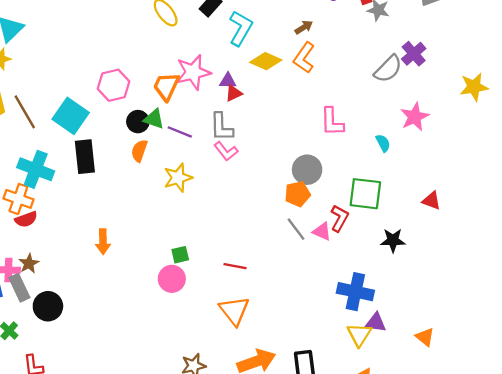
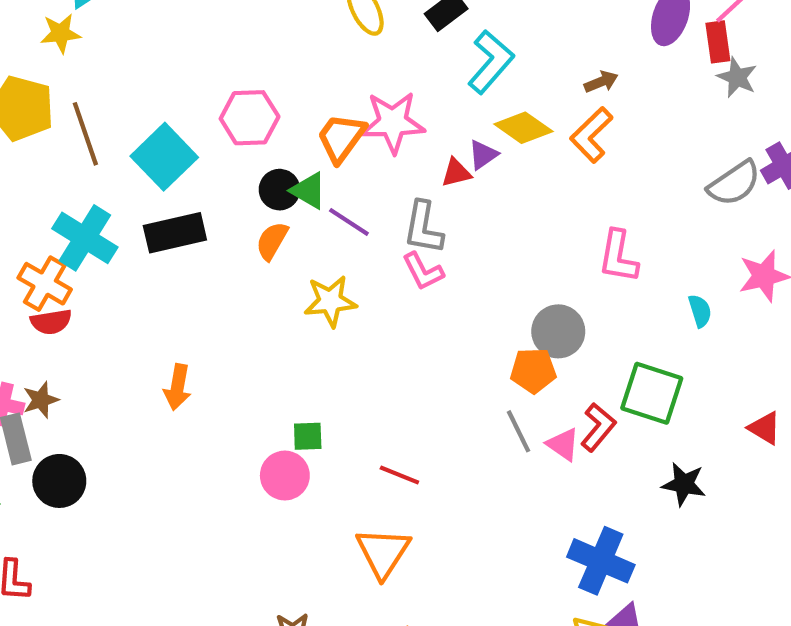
purple triangle: (228, 81) -> (483, 155), moved, turned -48
black rectangle: (85, 157) -> (175, 233), turned 72

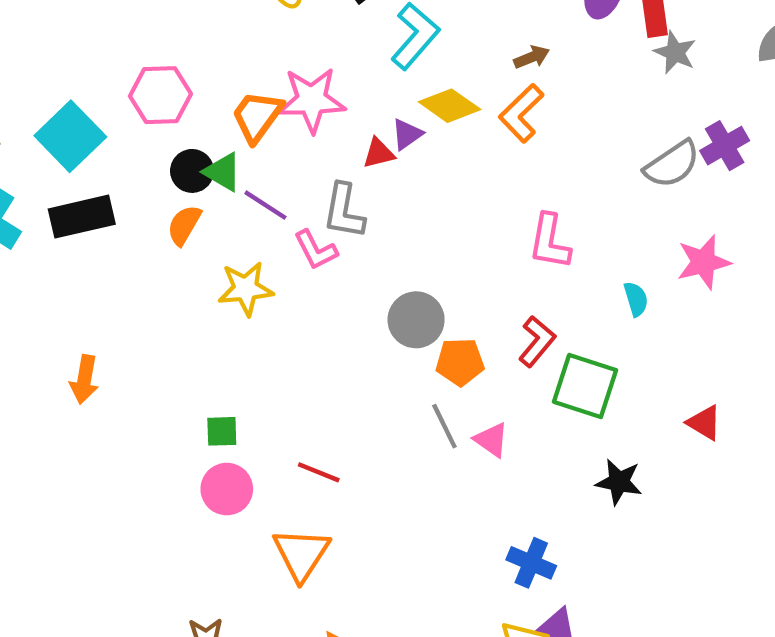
pink L-shape: (423, 271) -> (316, 250), moved
gray circle: (558, 331) -> (416, 320), moved
red L-shape: (598, 427) -> (537, 341), moved
pink circle: (285, 476) -> (227, 489), moved
blue cross: (601, 561) -> (531, 563), size x0.7

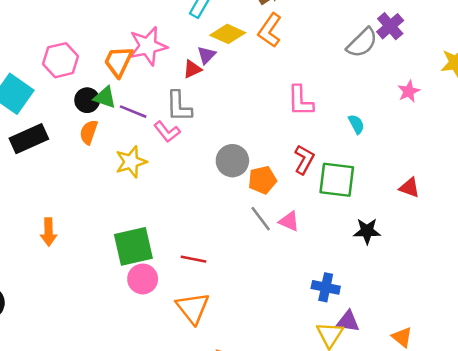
pink star: (704, 262) -> (409, 91), moved, size x0.7
green square: (222, 431) -> (133, 246), size x2.0

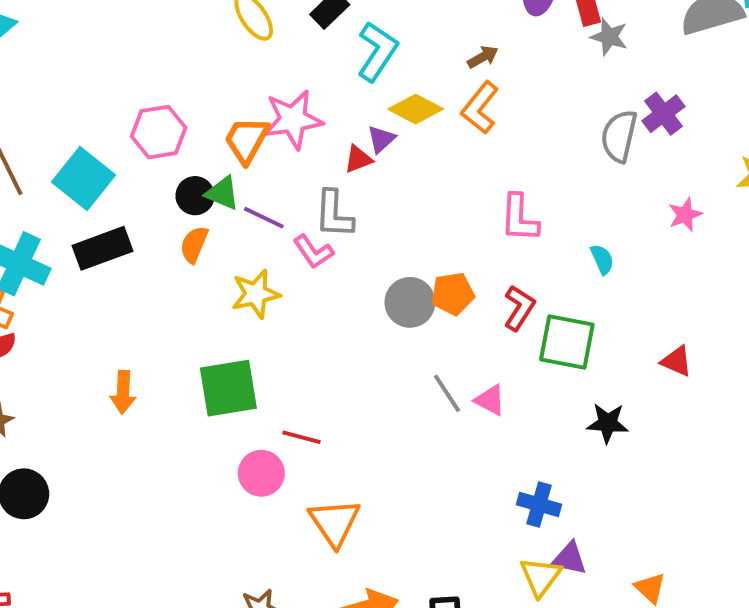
gray semicircle: (362, 43) -> (619, 136), turned 144
orange pentagon: (262, 180) -> (453, 294), moved
green square: (133, 246) -> (228, 388), moved
red line: (194, 259) -> (302, 437), moved

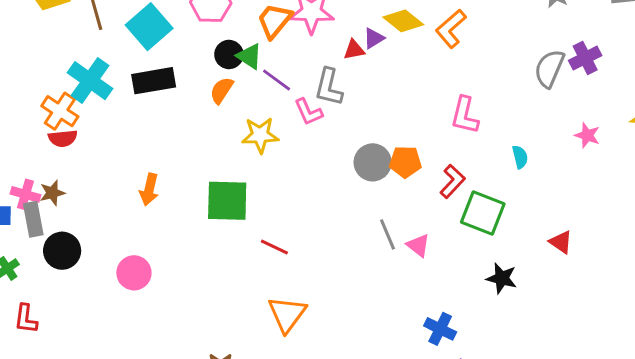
pink star: (685, 215) -> (587, 135), turned 30
pink circle: (261, 473) -> (134, 273), moved

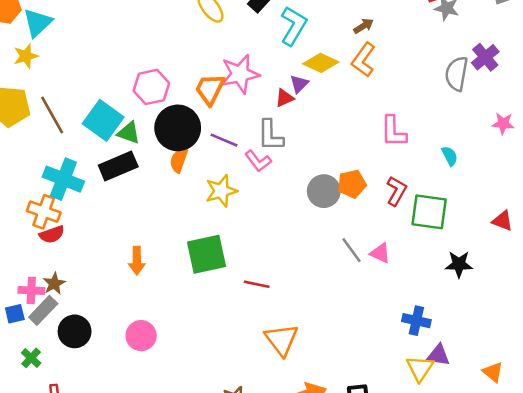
black circle: (229, 54) -> (178, 128), size x1.8
green triangle: (249, 56) -> (129, 133), moved
gray rectangle: (33, 219) -> (43, 310), turned 68

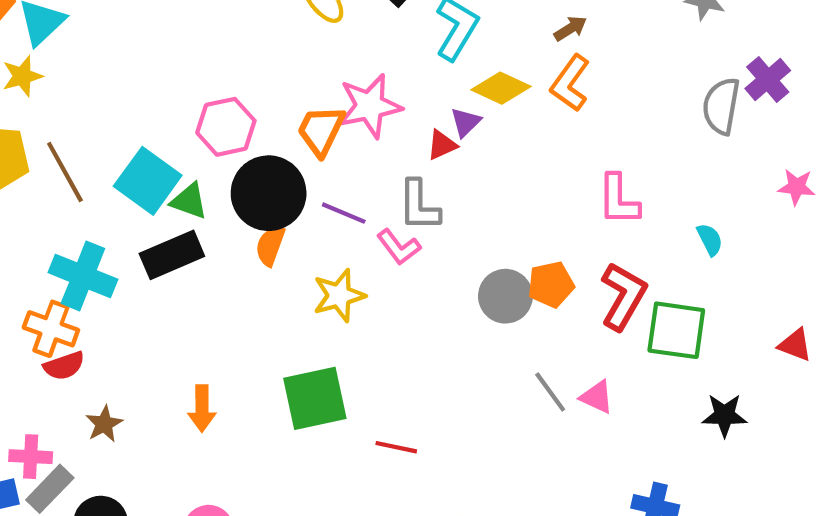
red L-shape: (396, 191) -> (623, 296), size x1.4
brown star: (54, 284) -> (104, 424), moved

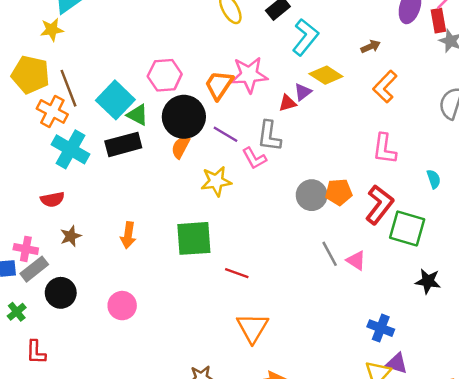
orange L-shape: (570, 83) -> (385, 87), moved
orange cross: (51, 329) -> (52, 111), moved

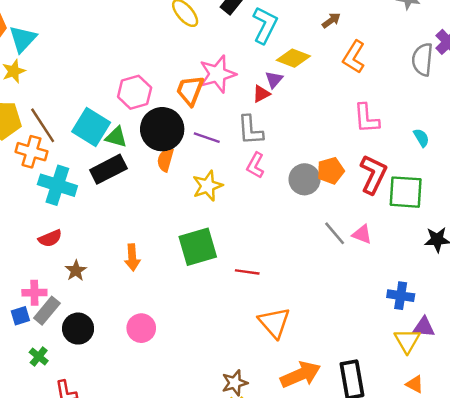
pink L-shape: (254, 158) -> (255, 165), moved, turned 70

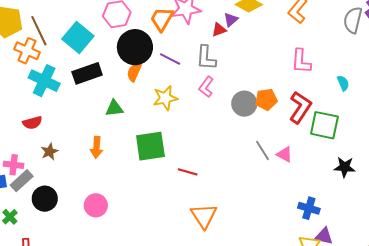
green triangle: (116, 137) -> (114, 108), moved, turned -30

